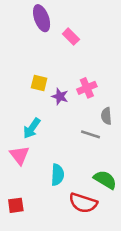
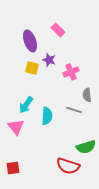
purple ellipse: (42, 18) -> (30, 41), moved
purple star: (60, 96) -> (49, 60), moved
cyan semicircle: (57, 175) -> (47, 116), moved
green semicircle: (105, 180) -> (86, 147), turned 132

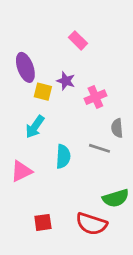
purple ellipse: (30, 41) -> (25, 67), moved
cyan arrow: (26, 105) -> (35, 127), moved
pink triangle: (16, 127) -> (21, 171), turned 42
red square: (13, 168) -> (43, 222), moved

